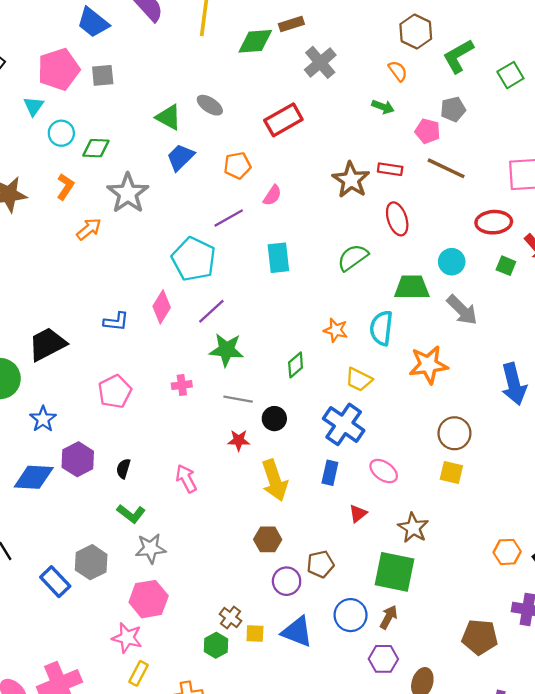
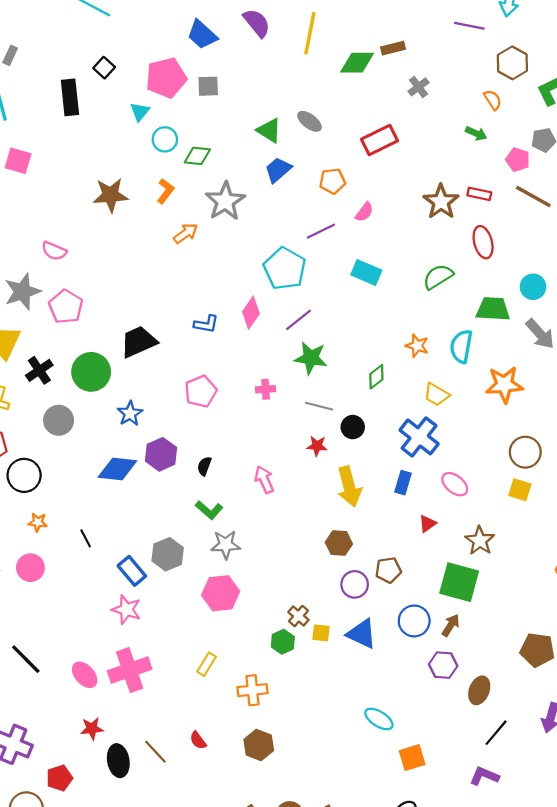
gray cross: (320, 62) -> (418, 87), size x0.7
cyan rectangle: (278, 258) -> (366, 272), turned -64
pink star: (127, 638) -> (127, 610), moved

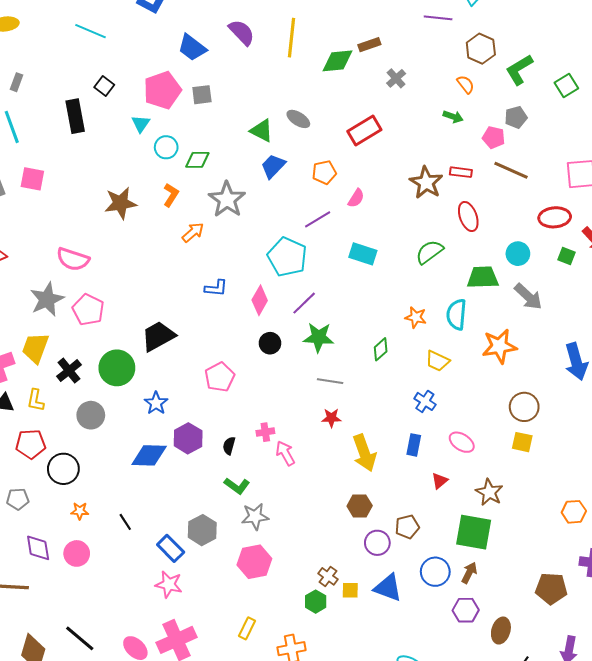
pink semicircle: (54, 251) -> (73, 259), size x1.4
blue L-shape: (206, 324) -> (216, 288), moved
pink cross: (266, 389) -> (265, 432), moved
black circle: (353, 427) -> (270, 343), moved
blue cross: (419, 437) -> (425, 401), size x0.6

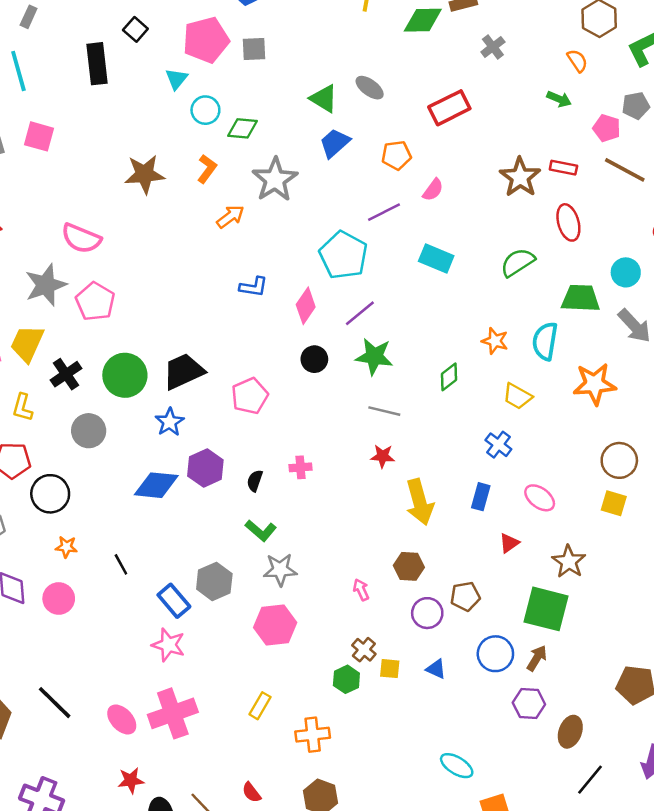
black trapezoid: (158, 336) -> (184, 371), moved
pink arrow: (285, 453) -> (361, 590), moved, size x0.7
blue triangle: (388, 588) -> (436, 669), size x0.6

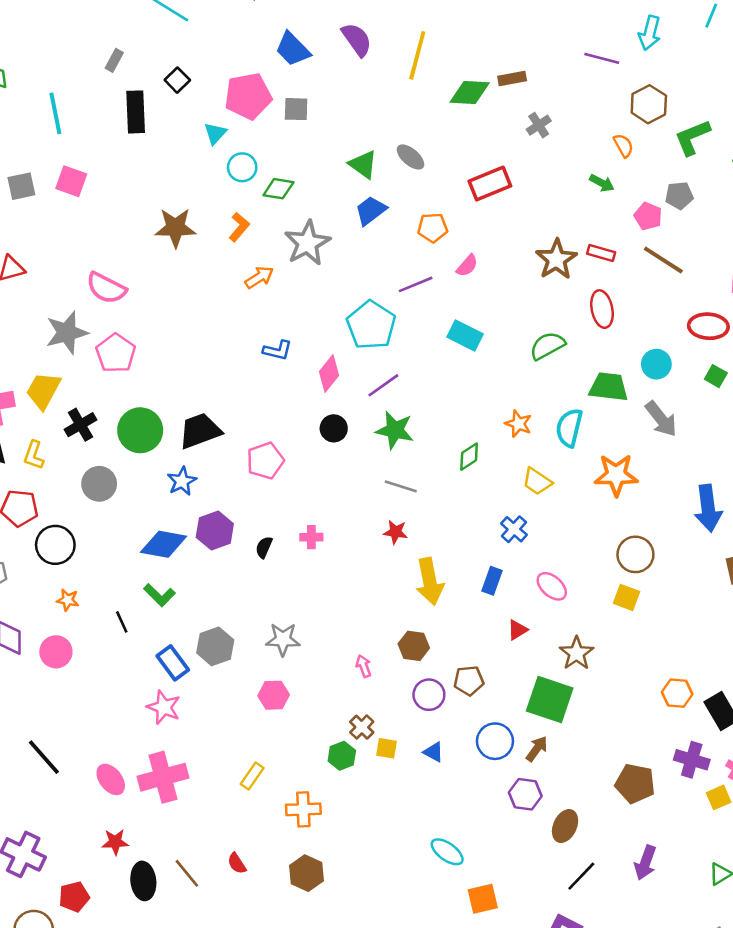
gray rectangle: (29, 17) -> (114, 60), moved
green L-shape: (261, 531) -> (159, 595), moved
pink hexagon: (275, 625) -> (274, 695), size x0.7

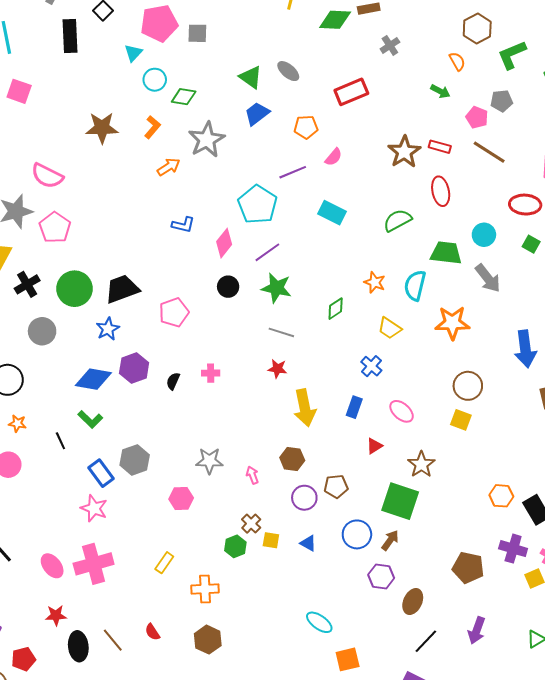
gray star: (283, 639) -> (209, 461), moved

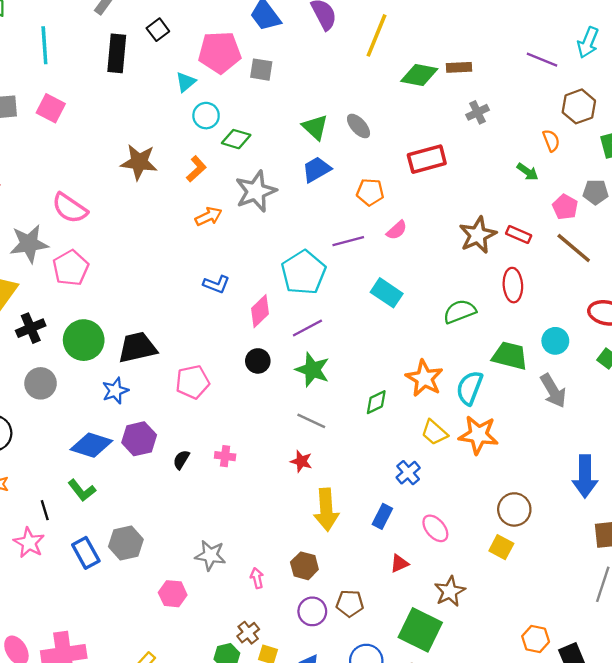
orange star: (375, 282) -> (424, 378), size x1.5
orange star: (452, 323) -> (478, 435), moved
pink star: (94, 508) -> (29, 543), moved

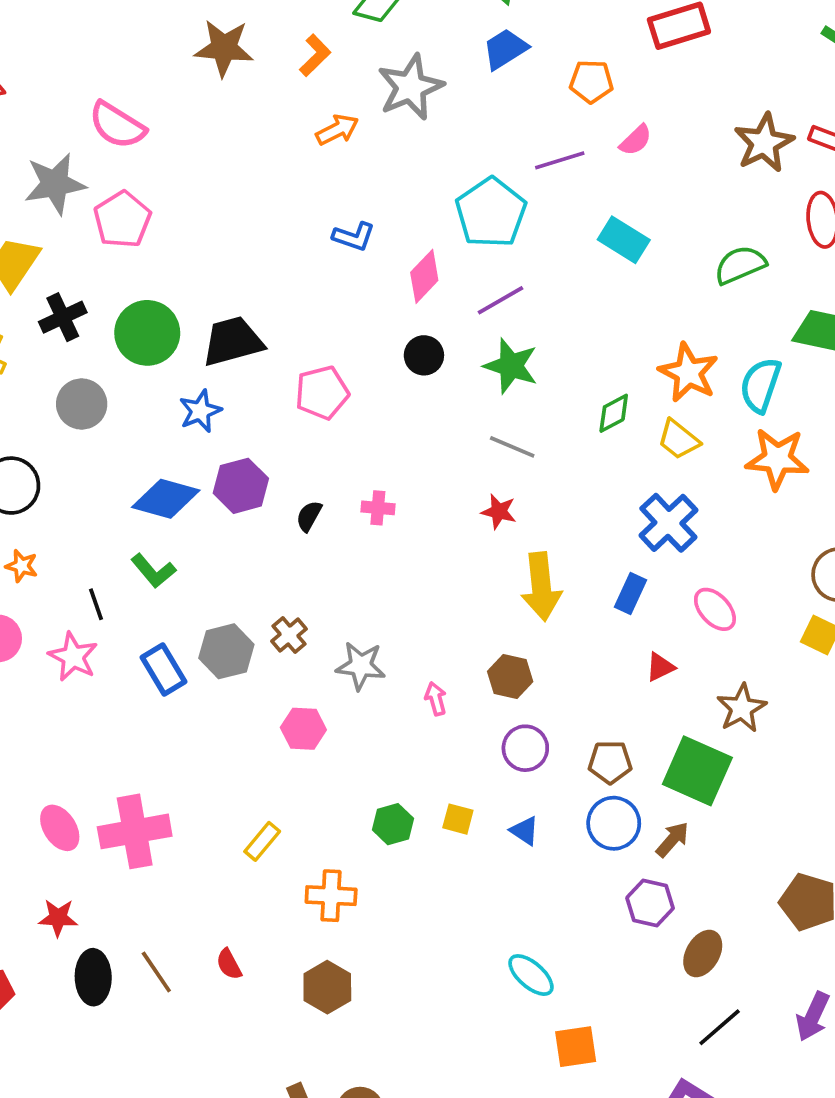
yellow trapezoid: (434, 432) -> (679, 439), moved
blue cross: (408, 473) -> (668, 523), size x1.5
brown pentagon: (350, 603) -> (610, 762), moved
brown cross: (248, 633) -> (289, 635), moved

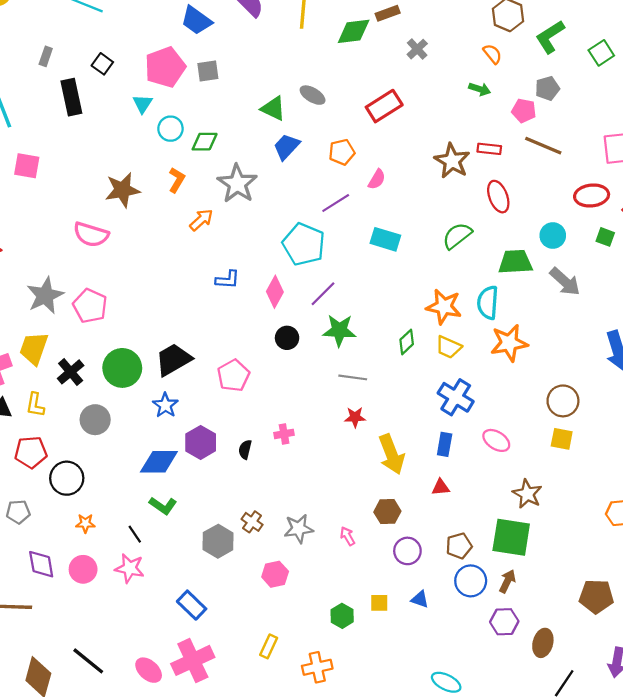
pink semicircle: (117, 125) -> (91, 234), moved
red triangle: (660, 667) -> (441, 487), moved, turned 36
blue rectangle: (163, 669) -> (192, 605), moved

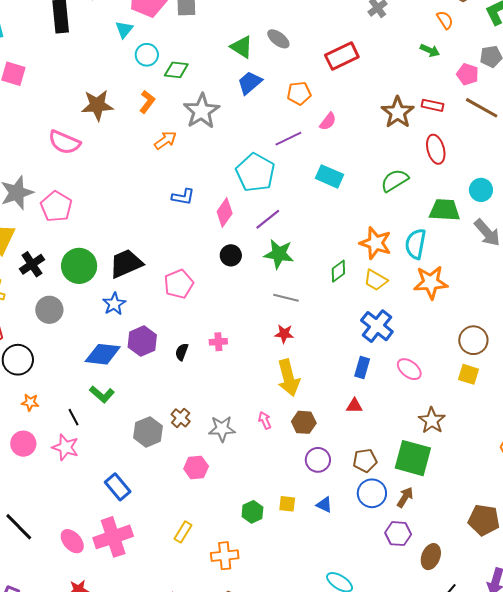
yellow arrow: (391, 454) -> (288, 378), moved
pink arrow: (348, 536) -> (265, 420), moved

